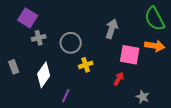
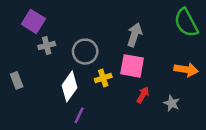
orange arrow: (155, 46) -> (186, 70), moved
pink square: (130, 55) -> (132, 66), moved
white diamond: (44, 75) -> (69, 86), moved
gray star: (143, 97) -> (172, 103), moved

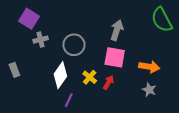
orange arrow: (186, 70) -> (149, 67), moved
yellow cross: (103, 78) -> (90, 77), moved, turned -32
red arrow: (143, 95) -> (108, 82), moved

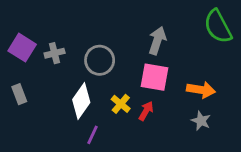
purple square: (29, 19) -> (22, 48), moved

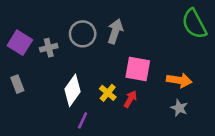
gray arrow: (157, 41) -> (115, 31), moved
gray circle: (100, 60) -> (83, 34), moved

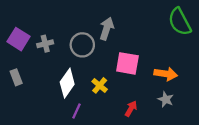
gray circle: (83, 34) -> (82, 45), moved
red arrow: (130, 99) -> (131, 109), moved

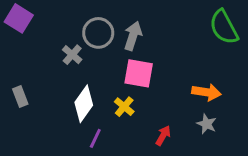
purple square: (19, 39) -> (19, 18), moved
gray cross: (45, 44) -> (72, 55), moved, turned -35
gray circle: (82, 45) -> (98, 33), moved
pink square: (127, 63) -> (139, 73), moved

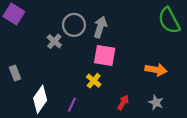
white diamond: (84, 104) -> (40, 99), moved
gray star: (207, 124) -> (156, 103), moved

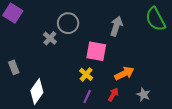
gray arrow: (100, 27) -> (116, 26), moved
orange arrow: (156, 70) -> (124, 73), moved, turned -36
purple line: (72, 105) -> (87, 97), moved

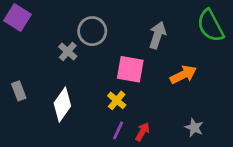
orange arrow: (124, 73) -> (183, 75), moved
white diamond: (37, 92) -> (62, 104), moved
red arrow: (113, 95) -> (143, 132), moved

